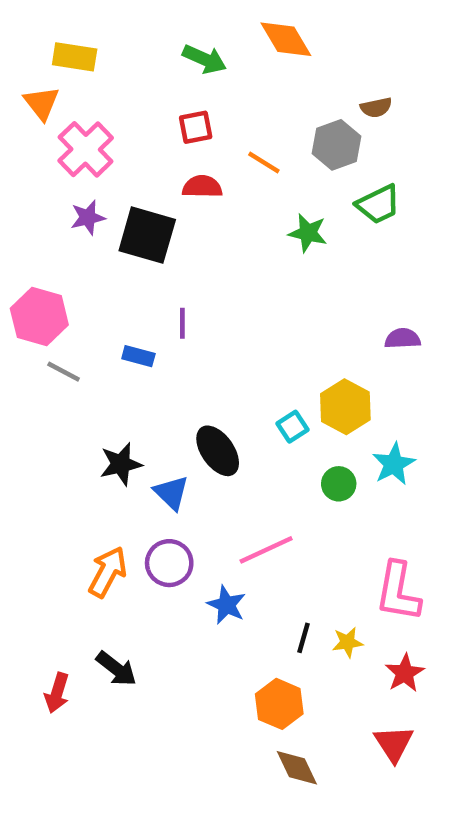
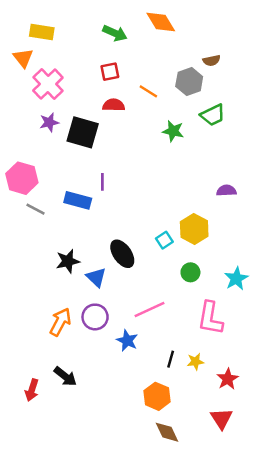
blue rectangle: (138, 356) -> (78, 200), size x1.5
cyan star: (394, 464) -> (236, 279), moved
pink L-shape: (398, 592) -> (210, 318), moved

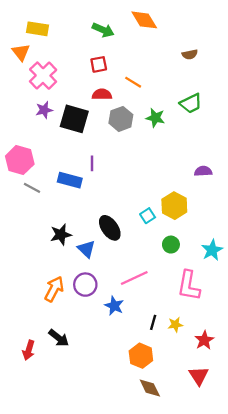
gray hexagon: (189, 82) -> (121, 119), moved

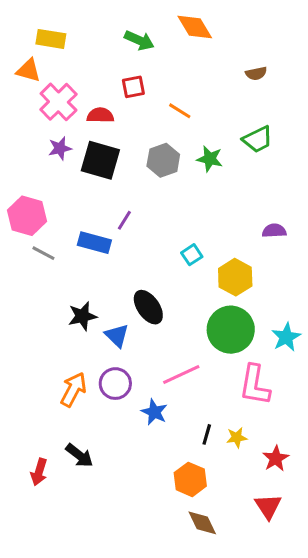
orange triangle: (21, 52) -> (28, 70), turned -36
red semicircle: (102, 94) -> (100, 115), moved
purple line: (92, 163) -> (124, 220), turned 32
cyan square: (148, 216) -> (192, 255), moved
green circle: (171, 245) -> (231, 330), size x2.0

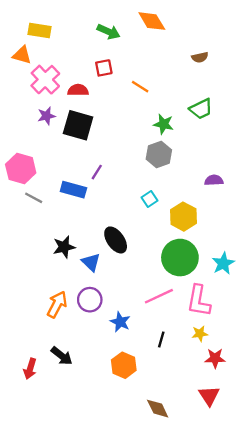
gray hexagon: (163, 160) -> (159, 155), moved
pink line: (181, 375) -> (159, 296), moved
yellow star: (237, 437) -> (200, 334), moved
red star: (276, 458) -> (215, 358), turned 30
orange hexagon: (190, 479) -> (124, 365), moved

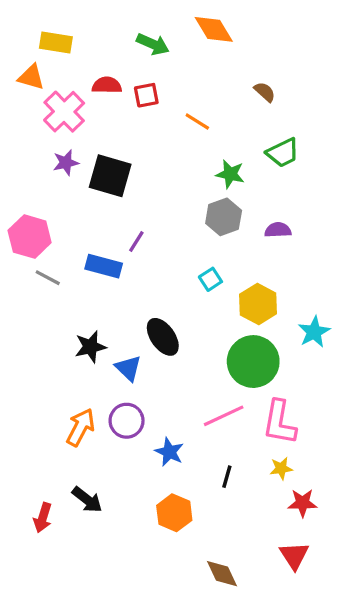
brown semicircle: (200, 57) -> (265, 92), moved, turned -126
red semicircle: (78, 90) -> (107, 85), moved
purple semicircle: (214, 180) -> (278, 230), moved
cyan star: (223, 263) -> (314, 332), moved

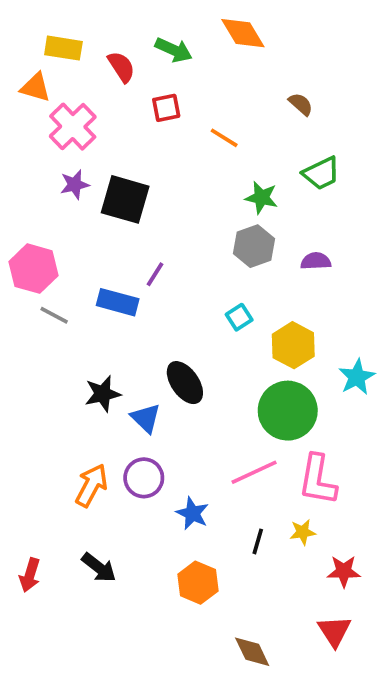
red semicircle: (107, 85) -> (121, 67), moved, turned 56
yellow star: (281, 468) -> (303, 532), moved
red arrow: (43, 518) -> (30, 575), moved

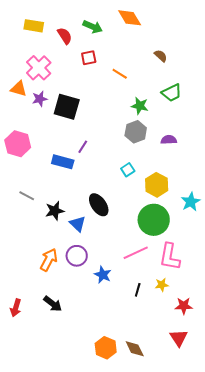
orange triangle: (35, 87) -> (19, 89), moved
gray line: (54, 315) -> (27, 196), moved
orange hexagon: (198, 583) -> (106, 348), moved

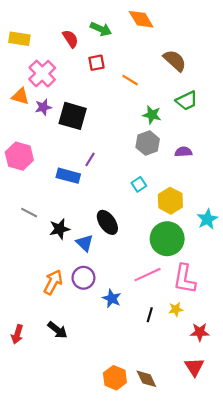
yellow rectangle: (34, 26) -> (19, 39), moved
brown semicircle: (161, 56) -> (175, 61), size x1.6

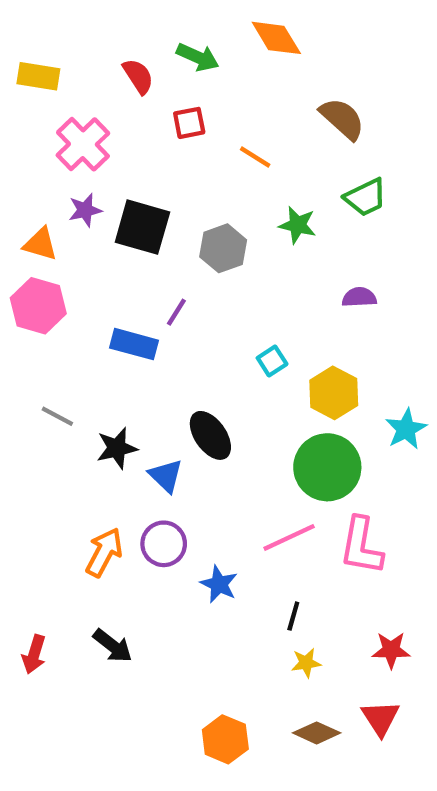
orange triangle: (20, 96) -> (40, 244), moved
gray hexagon: (148, 143) -> (223, 248), moved
yellow star: (176, 309) -> (306, 663), moved
brown diamond: (146, 379) -> (317, 733), moved, turned -40

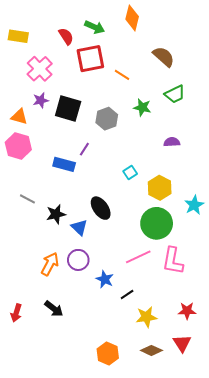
orange diamond: (276, 38) -> (132, 18), turned 45
red square: (189, 123) -> (90, 59), size x1.8
black line: (293, 616) -> (127, 295), moved, turned 40
yellow star: (306, 663) -> (146, 317), size x1.5

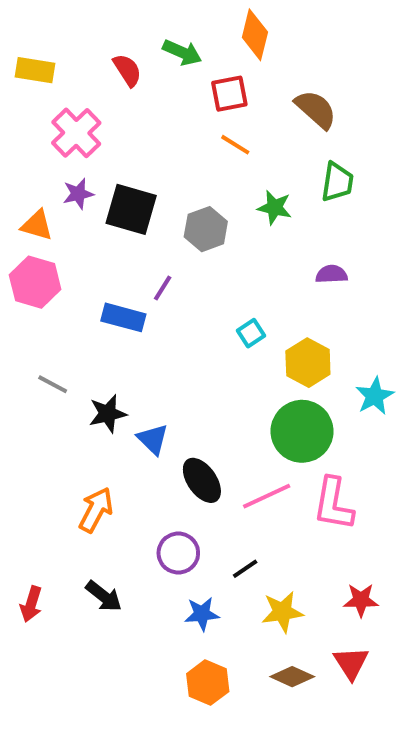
red square: (90, 59) -> (229, 94), moved, size x0.7
green trapezoid: (175, 94) -> (337, 182), turned -55
black ellipse: (101, 208) -> (202, 480), moved
purple circle: (78, 260) -> (178, 553), moved
blue star: (105, 279) -> (202, 614), moved, turned -30

